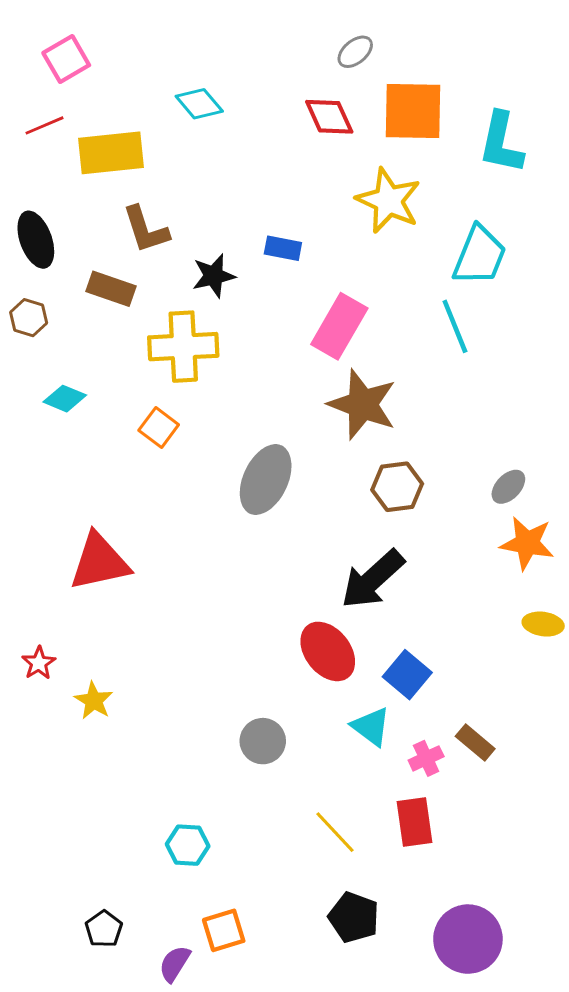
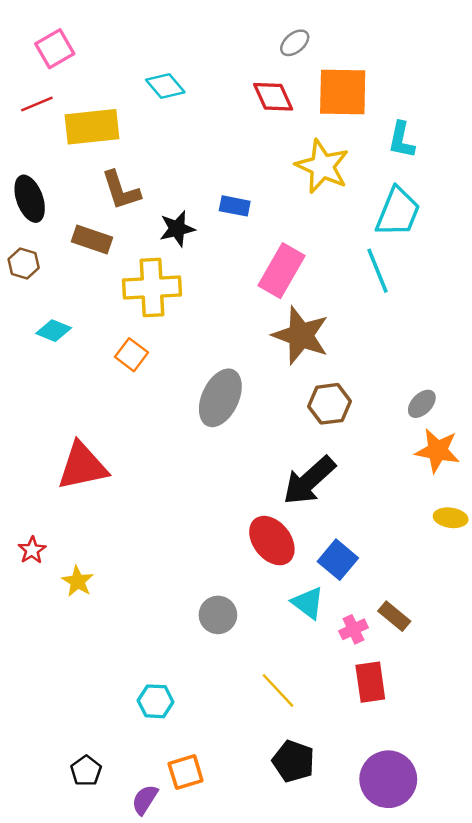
cyan L-shape: (501, 143) -> (401, 140), moved, size x0.7
red rectangle: (414, 822) -> (370, 682), moved

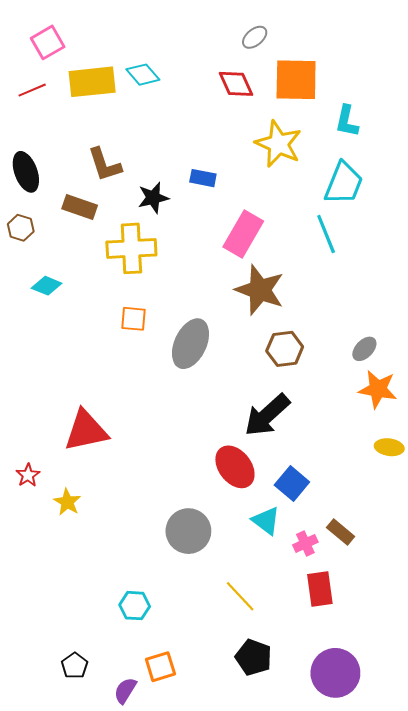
yellow rectangle: (92, 127) -> (92, 82), moved
orange square: (132, 355) -> (134, 319), moved, turned -32
red triangle: (82, 466) -> (86, 431), moved
gray circle: (218, 615) -> (188, 531), size x1.4

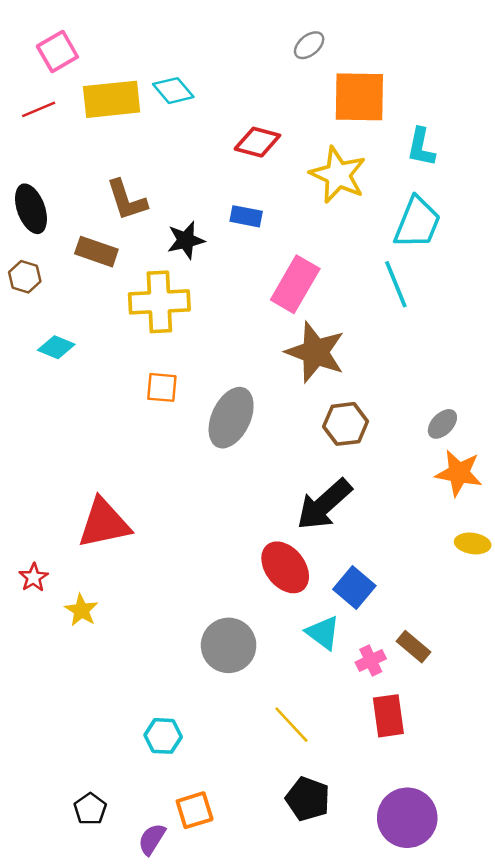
red diamond: (236, 84) -> (257, 142), moved, turned -51

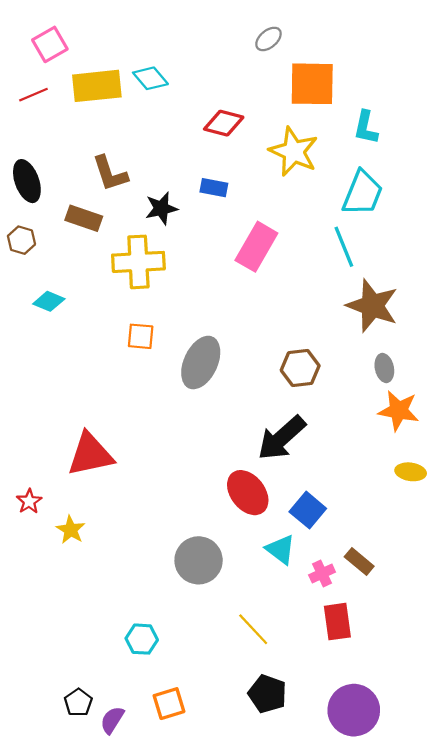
brown star: (315, 352) -> (372, 306), moved
gray ellipse: (442, 424) -> (384, 368), turned -56
purple semicircle: (152, 839) -> (112, 720), moved

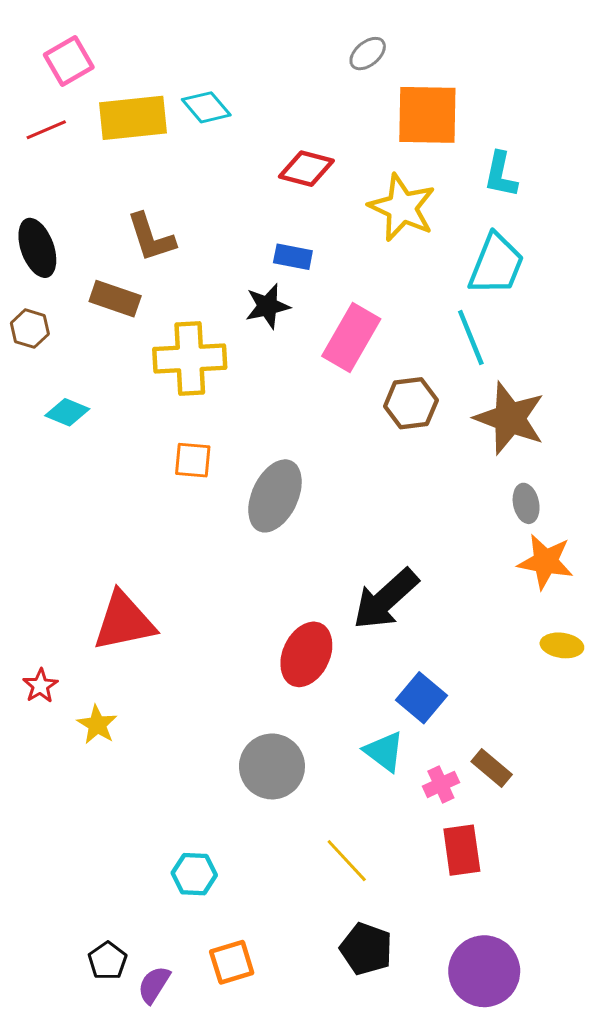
black star: (161, 208) -> (268, 306), moved
brown hexagon: (300, 368) -> (411, 403), moved
red ellipse: (248, 493) -> (306, 654), moved, turned 63

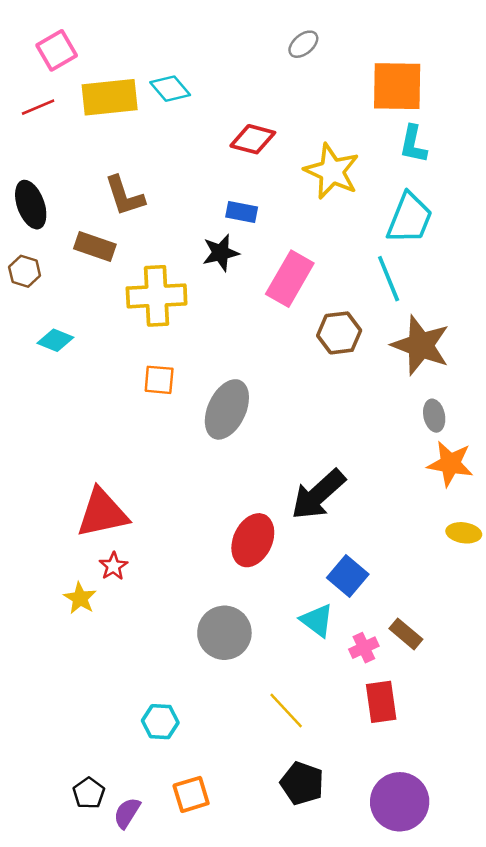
orange square: (427, 115) -> (397, 86), moved
red star: (40, 686) -> (113, 566), moved

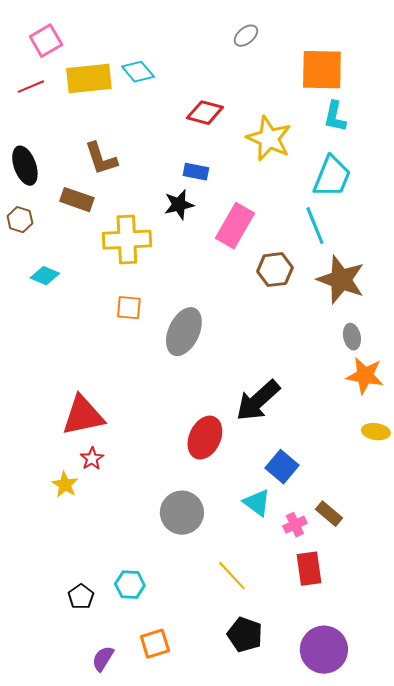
black pentagon: (89, 793) -> (81, 597), moved

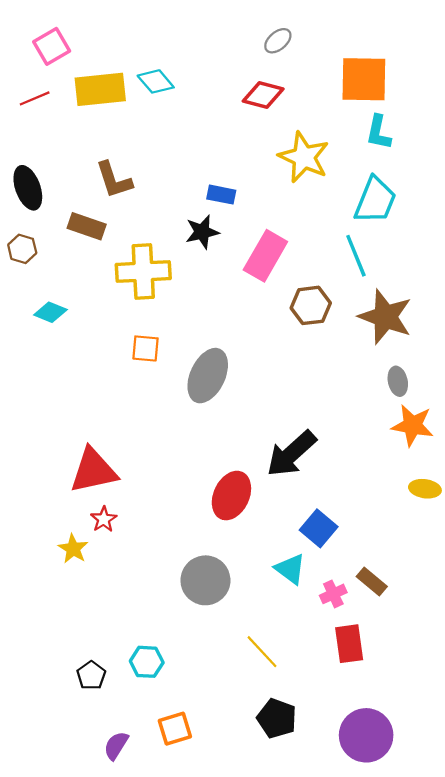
red diamond: (205, 113) -> (263, 95), moved

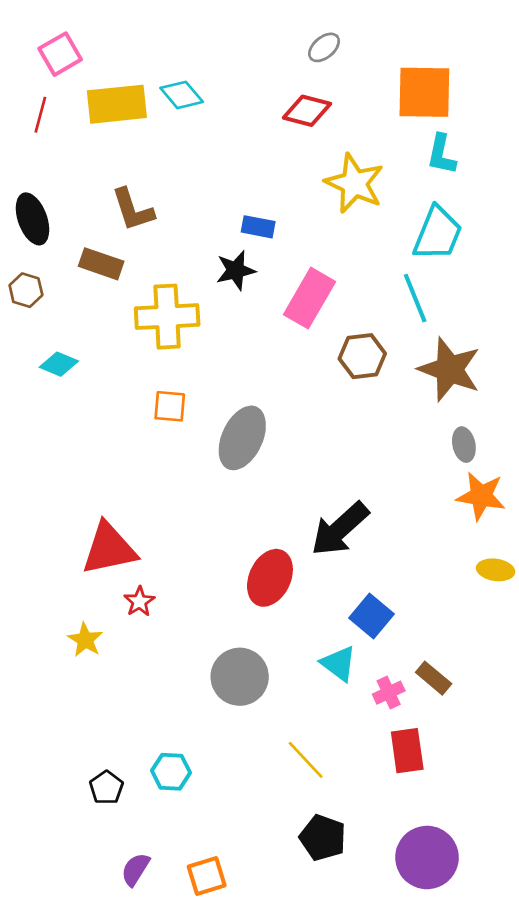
red line: (35, 98) -> (40, 115), turned -52
red star: (104, 519) -> (139, 602), moved
orange square: (175, 729) -> (207, 876), moved

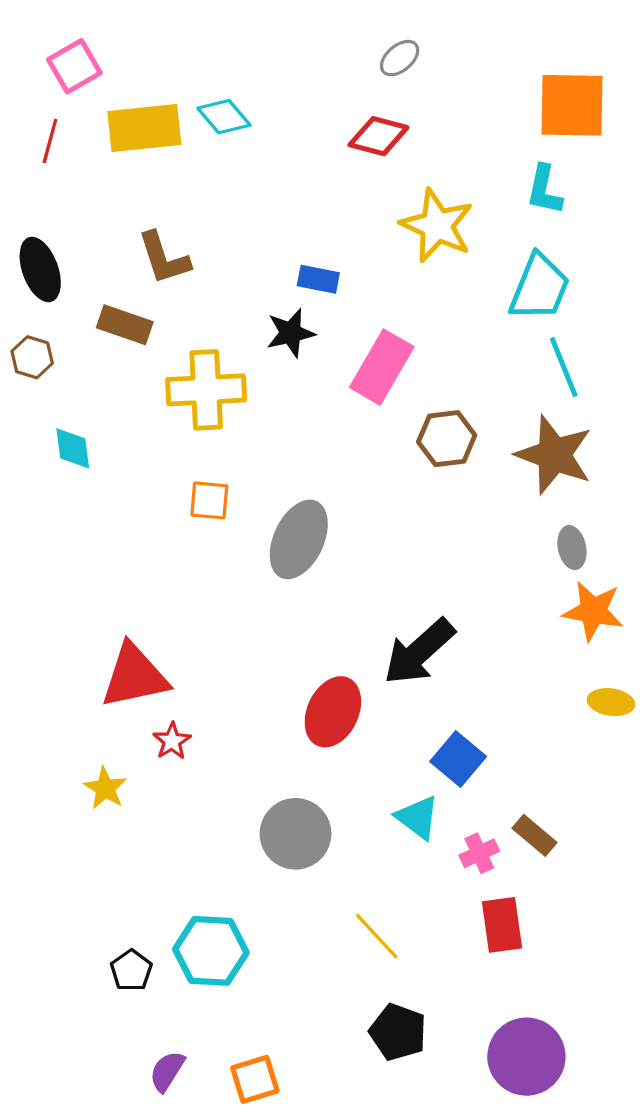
orange square: (424, 92) -> (572, 105), moved
cyan line: (415, 298) -> (564, 367), moved
cyan diamond: (59, 364) -> (73, 448), turned 60
cyan hexagon: (171, 772) -> (211, 951), size x1.5

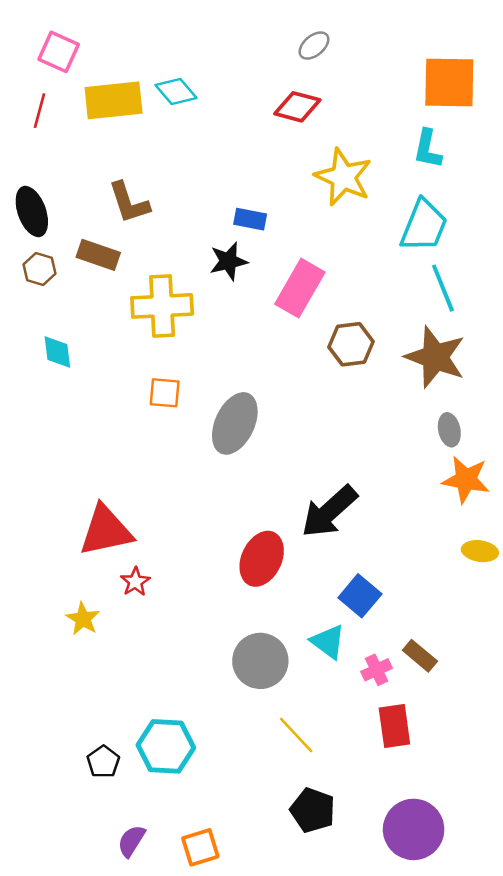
pink square: (74, 66) -> (59, 52), turned -36
brown hexagon: (32, 357) -> (39, 269), moved
gray circle: (296, 834) -> (260, 661), moved

